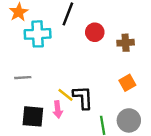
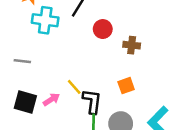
yellow line: (65, 95) -> (74, 87), moved
black L-shape: (83, 97) -> (92, 101), moved
pink arrow: (58, 109) -> (51, 99), turned -126

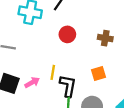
red circle: (103, 29) -> (67, 34), moved
yellow line: (74, 87) -> (53, 72), turned 48

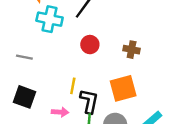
orange square: (99, 73) -> (123, 88), size x1.6
pink arrow: (32, 82) -> (60, 112), moved, turned 32

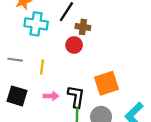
brown cross: (132, 50) -> (83, 27), moved
yellow line: (73, 86) -> (42, 67), moved
pink arrow: (60, 112) -> (51, 96), moved

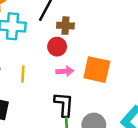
orange square: (107, 83) -> (97, 70), moved, turned 35
pink arrow: (51, 96) -> (65, 71), moved

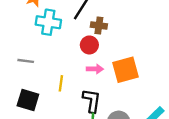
orange square: (97, 70) -> (126, 70), turned -32
yellow line: (23, 74) -> (61, 83), moved

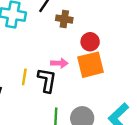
red circle: (89, 45) -> (90, 42), moved
black L-shape: (92, 101) -> (47, 80), moved

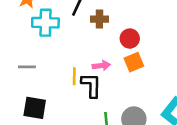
orange square: (90, 65) -> (134, 62), size x0.7
yellow line: (24, 77) -> (74, 76), moved

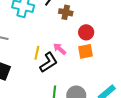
pink arrow: (101, 66) -> (60, 49), turned -144
black L-shape: (91, 85) -> (49, 62), turned 45

